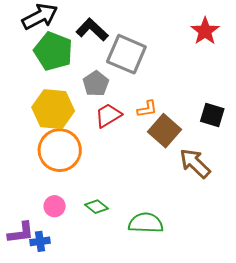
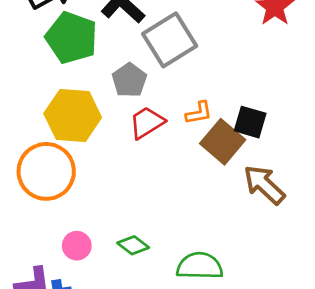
gray square: (126, 54) -> (170, 40), turned 36
black square: (212, 115) -> (250, 122), moved
orange circle: (60, 150) -> (46, 171), moved

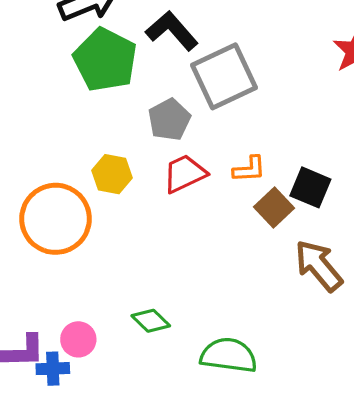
yellow hexagon: (73, 116) -> (112, 174), moved, size x0.6
brown square: (223, 142) -> (274, 207), size x0.7
pink circle: (77, 246) -> (78, 339), moved

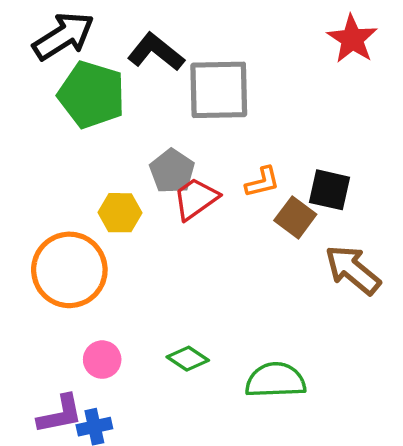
gray square: (224, 76) -> (219, 90), turned 34
gray pentagon: (169, 120) -> (172, 171), moved
pink circle: (78, 339) -> (102, 360), moved

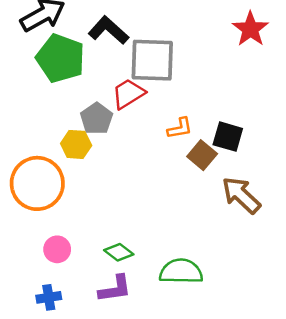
gray pentagon: (172, 171) -> (97, 119), moved
red trapezoid: (196, 199) -> (128, 94), moved
purple L-shape: (60, 414) -> (115, 289), moved

